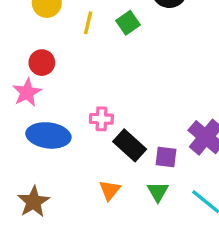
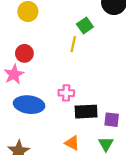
yellow line: (88, 23) -> (73, 44), moved
black rectangle: (130, 145) -> (86, 112), turned -45
orange triangle: (110, 190) -> (72, 143), turned -42

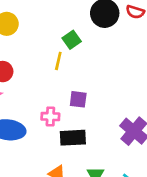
purple square: (112, 120) -> (78, 99), moved

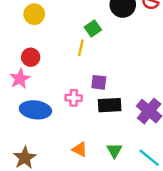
black rectangle: (73, 138) -> (110, 105), moved

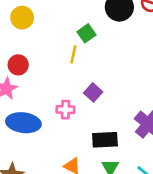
purple square: (99, 82) -> (93, 92), turned 35
black rectangle: (110, 105) -> (105, 140), moved

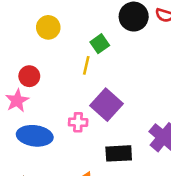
yellow circle: (22, 18) -> (48, 27), moved
purple square: (93, 92) -> (107, 105), size x1.6

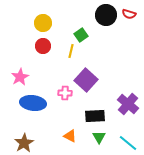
red circle: (29, 76) -> (43, 46), moved

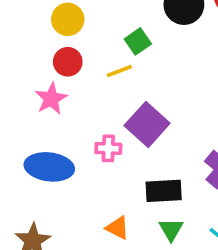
yellow line: (71, 51) -> (119, 71), turned 56
pink star: (20, 77) -> (51, 99), moved

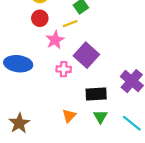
pink star: (51, 99) -> (55, 40), moved
blue ellipse: (49, 167) -> (18, 64), moved
orange triangle: (118, 228) -> (69, 116), turned 48

